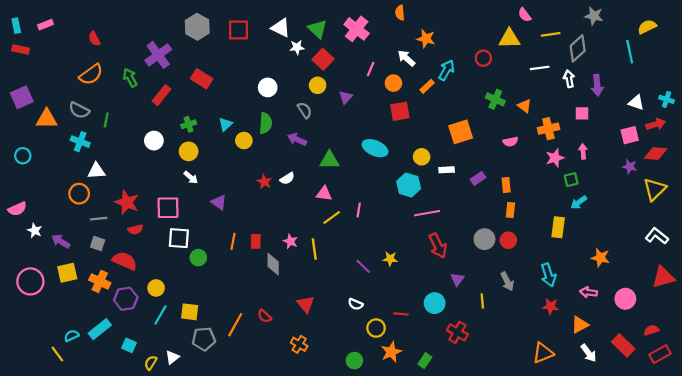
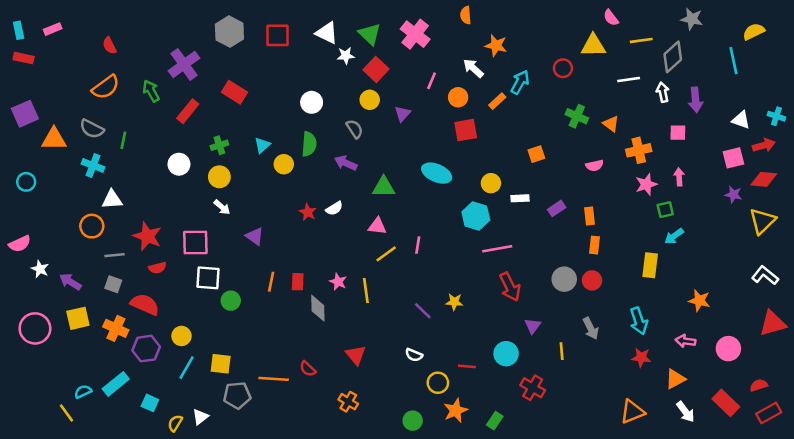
orange square: (461, 132) -> (536, 154), size x0.6
orange line: (235, 325) -> (274, 379), turned 65

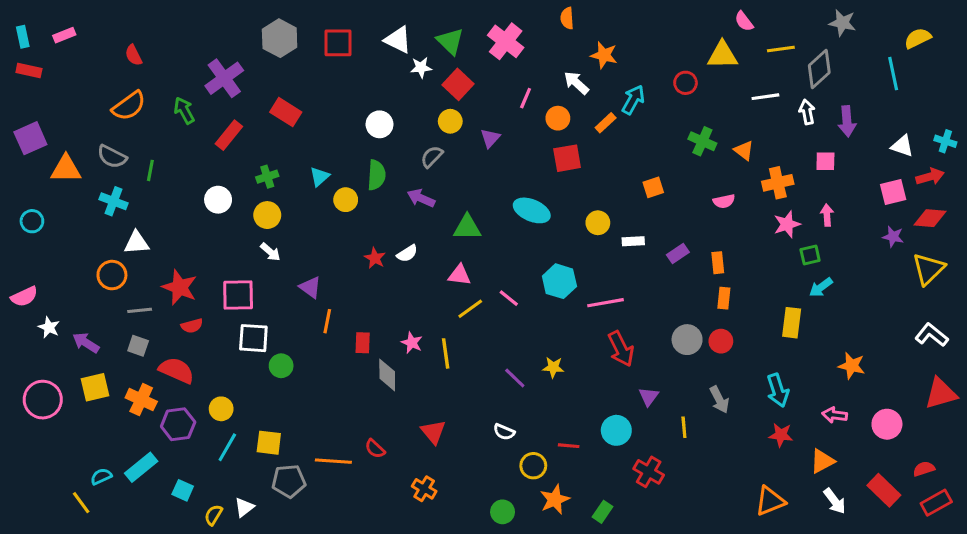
gray semicircle: (355, 129) -> (432, 157), turned -102
cyan hexagon: (476, 216) -> (559, 281), moved
pink line: (418, 245) -> (509, 298), turned -60
orange line: (271, 282) -> (327, 321), moved

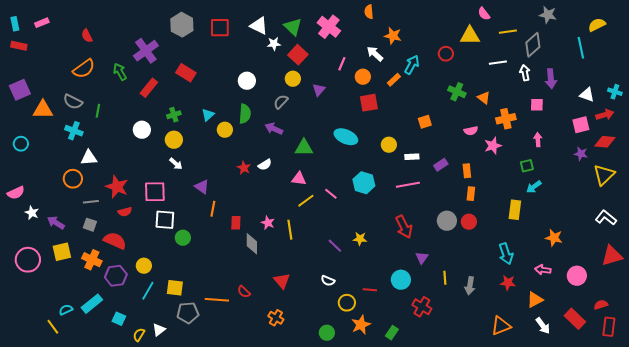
pink star: (787, 224) -> (493, 146), moved
pink line: (606, 303) -> (408, 185), moved
gray arrow: (719, 400) -> (470, 286), moved, turned 36
red rectangle: (936, 503) -> (609, 327), turned -54

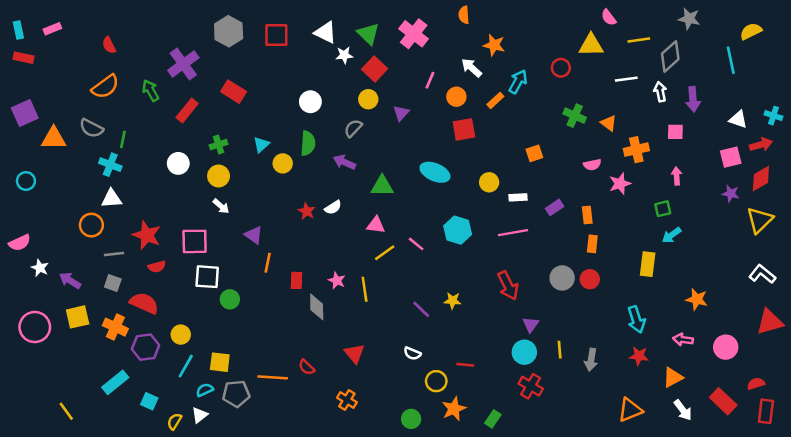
cyan cross: (74, 131) -> (110, 165), moved
red diamond: (605, 142) -> (761, 179), turned -35
cyan circle: (401, 280) -> (524, 352), moved
cyan semicircle: (66, 310) -> (205, 390), moved

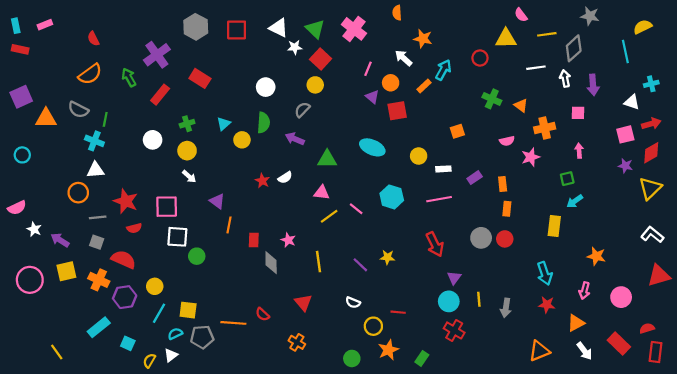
purple triangle: (401, 113) -> (372, 97), moved, turned -32
cyan cross: (774, 116) -> (651, 84), moved, turned -32
yellow line: (365, 289) -> (318, 262), moved
pink arrow: (683, 340) -> (584, 291), turned -84

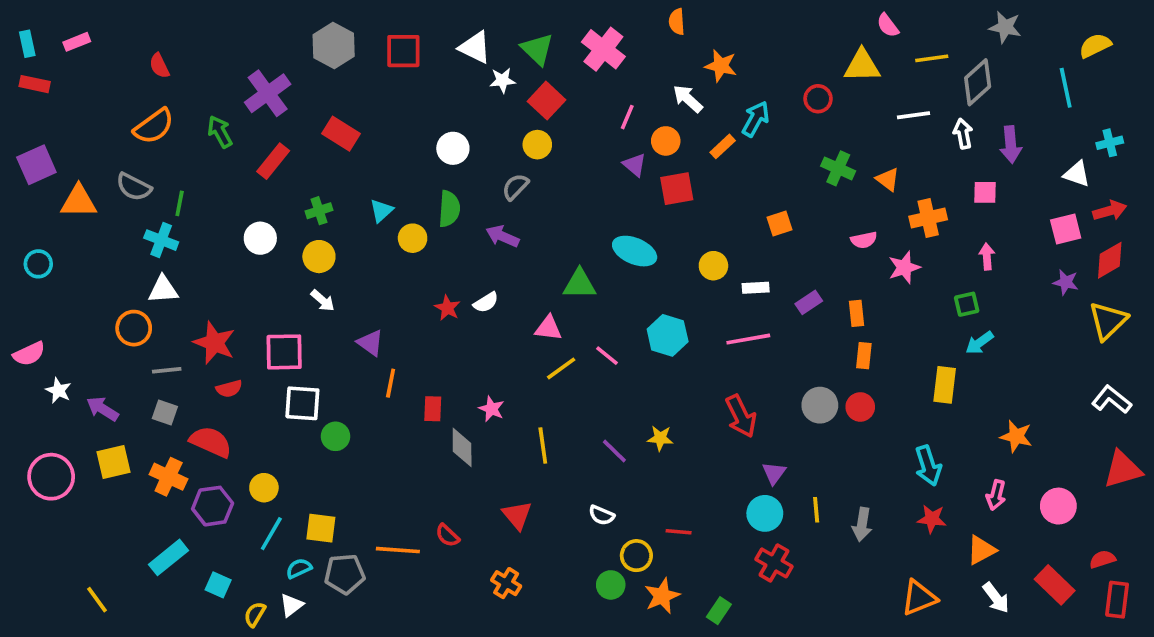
green triangle: (327, 159) -> (580, 284), moved
green circle: (352, 358) -> (611, 585), moved

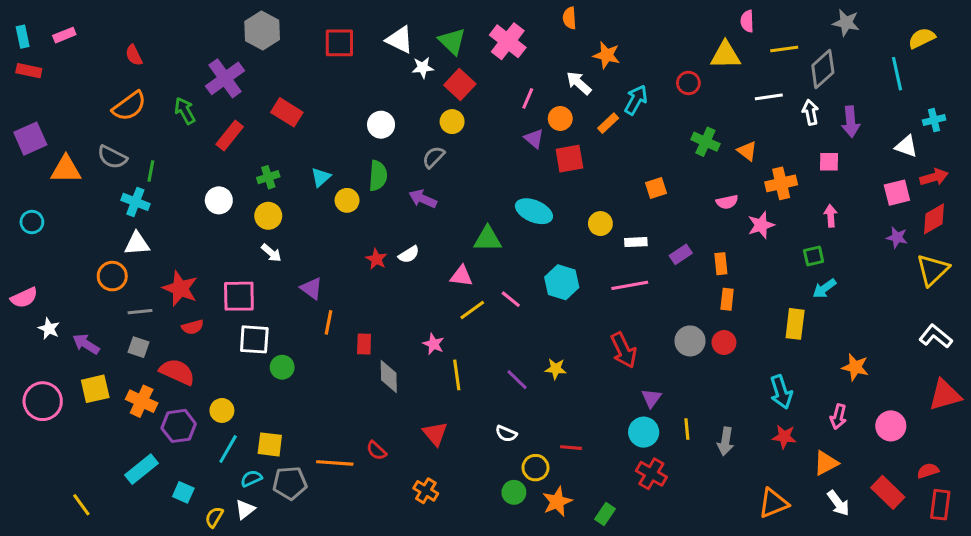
pink semicircle: (888, 25) -> (747, 21), turned 35
gray hexagon: (334, 46) -> (262, 30), moved
pink star: (491, 409) -> (434, 344), moved

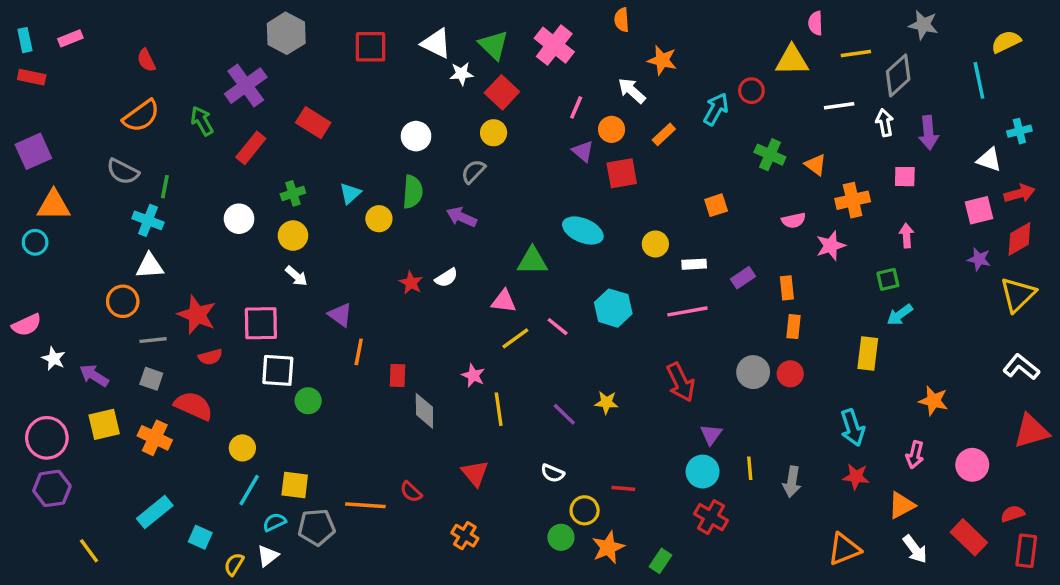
cyan arrow: (636, 100) -> (716, 109), moved
orange triangle: (66, 169) -> (54, 205), moved
purple hexagon: (179, 426) -> (52, 488), moved

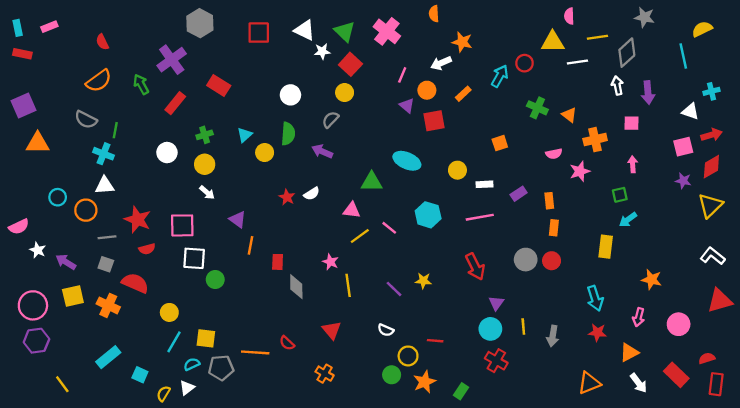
white arrow: (632, 91) -> (441, 63), turned -66
white line: (839, 106) -> (577, 62), moved
cyan circle: (35, 242) -> (58, 197), moved

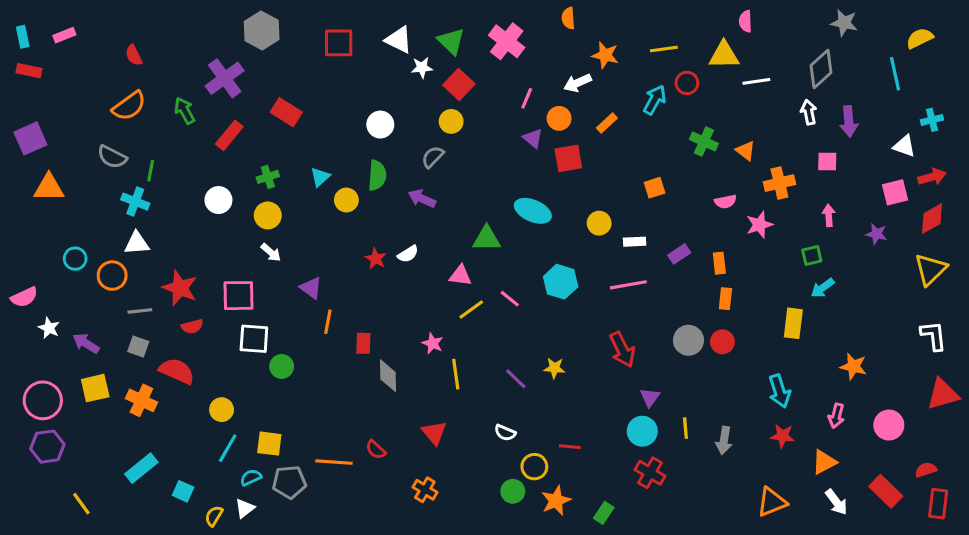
yellow line: (597, 37) -> (664, 49), moved
purple star: (683, 181) -> (877, 234), moved
white L-shape: (713, 256) -> (934, 336), turned 45

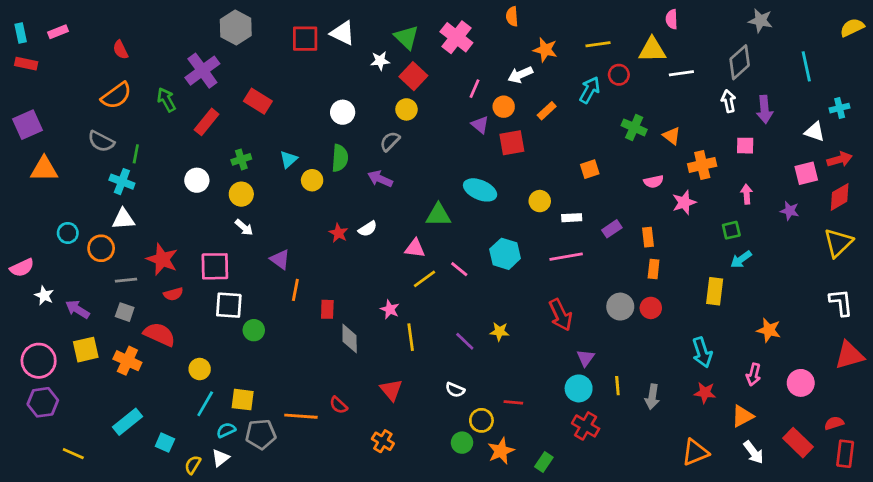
yellow semicircle: (920, 38) -> (852, 28), moved
white triangle: (399, 40) -> (343, 33), moved
yellow line: (81, 504) -> (73, 454), turned -30

